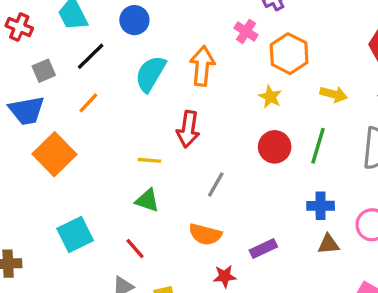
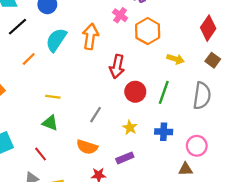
yellow star: (270, 97) -> (130, 128), moved
orange line: (88, 103) -> (29, 59), moved
red arrow: (188, 129) -> (117, 67), moved
brown triangle: (328, 244) -> (185, 169), moved

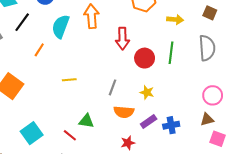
green triangle: (50, 123) -> (86, 121), moved
blue cross: (164, 132) -> (171, 125), moved
orange semicircle: (87, 147) -> (124, 112), moved

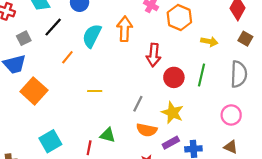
yellow star: (147, 92) -> (172, 113), size x1.5
pink circle: (213, 95) -> (231, 115), moved
brown triangle: (207, 119) -> (231, 147), turned 32
red line: (70, 135) -> (89, 148), turned 56

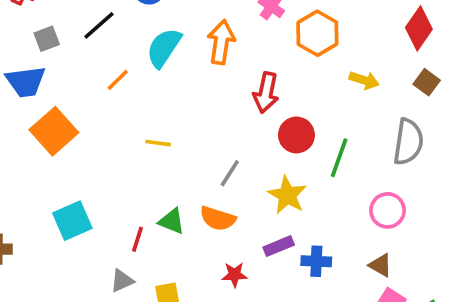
green line: (201, 75) -> (339, 158), moved
orange semicircle: (147, 130) -> (218, 218), moved

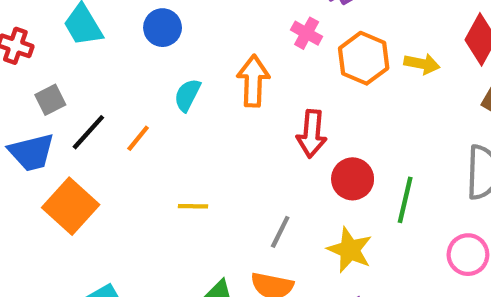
black line: (99, 25) -> (88, 132), moved
cyan semicircle: (164, 48) -> (187, 95), size x0.7
yellow arrow: (364, 80) -> (422, 64), moved

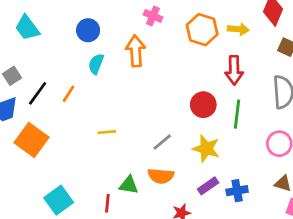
blue circle: (163, 28) -> (88, 30), moved
pink cross: (307, 33) -> (153, 16), moved
red arrow: (312, 134) -> (234, 70), moved
gray line: (280, 232) -> (162, 142), turned 30

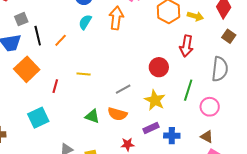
black line: (38, 93) -> (38, 36), turned -60
green line: (237, 114) -> (188, 90), moved
red line: (107, 203) -> (55, 86), moved

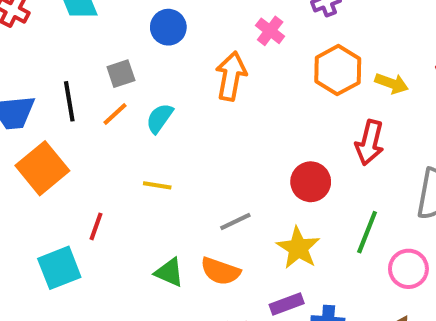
gray square: (21, 19) -> (121, 74), moved
cyan semicircle: (85, 22) -> (160, 118), moved
red line: (55, 86) -> (96, 226), moved

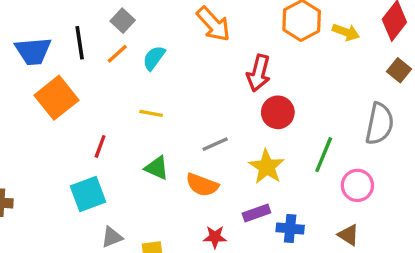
gray square: (121, 74) -> (123, 21), turned -30
orange arrow: (231, 76) -> (213, 24), turned 126
red arrow: (370, 143) -> (259, 73), moved
cyan square: (59, 268) -> (88, 194), moved
green triangle: (169, 272) -> (157, 168), moved

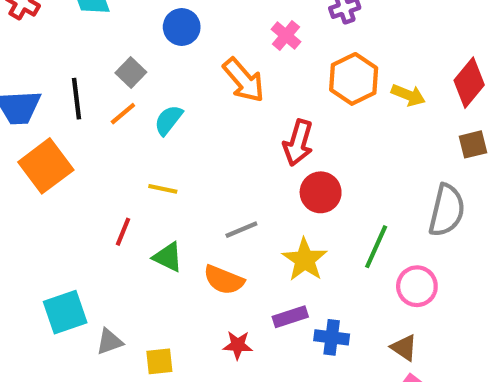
brown square: (399, 70) -> (473, 144), turned 35
red line: (100, 146) -> (123, 232), moved
cyan square: (88, 194) -> (65, 312), moved

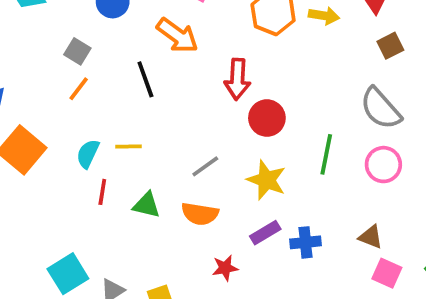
black line: (77, 99) -> (145, 79), moved
cyan semicircle: (168, 120) -> (88, 154), moved
gray semicircle: (447, 210) -> (381, 108), turned 138
pink circle: (417, 286) -> (383, 165), moved

